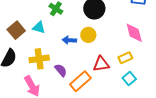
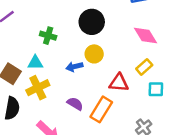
yellow cross: (39, 59) -> (38, 88), moved
red triangle: (101, 64) -> (119, 83), turned 30
cyan square: (129, 79) -> (156, 89), turned -32

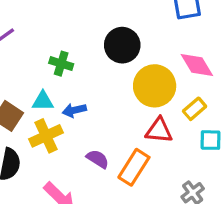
yellow circle: (94, 54) -> (155, 86), moved, size x1.6
blue arrow: (74, 67) -> (74, 110), moved

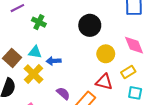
green cross: (61, 64) -> (39, 22), moved
yellow circle: (155, 86) -> (106, 54), size x0.7
yellow cross: (46, 136) -> (34, 74), turned -30

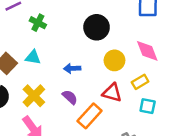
blue arrow: (54, 61) -> (72, 68), moved
yellow cross: (34, 74) -> (34, 96), moved
purple semicircle: (63, 93) -> (70, 97), moved

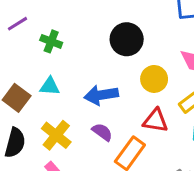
blue arrow: (72, 68) -> (101, 95), size x1.5

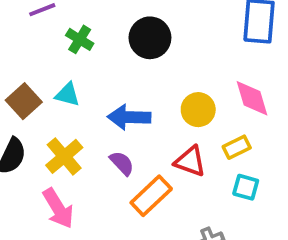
black circle: (127, 39) -> (150, 38), moved

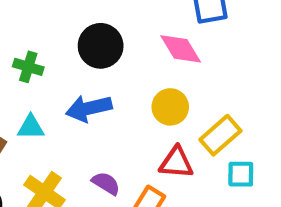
pink diamond: (252, 98) -> (181, 49), moved
blue arrow: (129, 117) -> (89, 108), moved
yellow rectangle: (237, 147) -> (220, 135), size x1.4

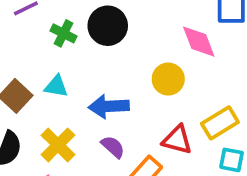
black circle: (101, 46) -> (108, 26), moved
yellow circle: (170, 107) -> (168, 79), moved
blue arrow: (89, 108) -> (109, 106), moved

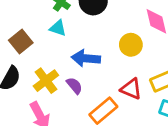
cyan triangle: (56, 86) -> (58, 28), moved
purple semicircle: (113, 147) -> (74, 86), moved

